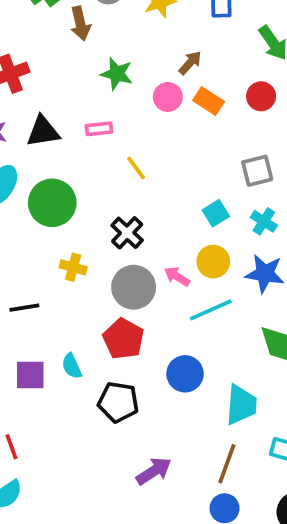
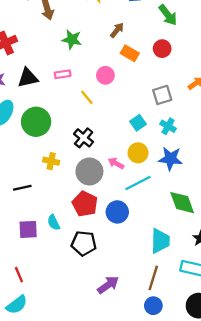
pink circle: (168, 97) -> (105, 75), moved
blue circle: (185, 374) -> (117, 212), moved

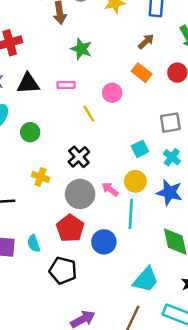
brown arrow: (117, 30) -> (146, 41), moved
green circle: (36, 122) -> (30, 132), size x0.6
cyan line: (138, 183) -> (131, 214), turned -68
cyan trapezoid: (160, 241) -> (146, 280), turned 32

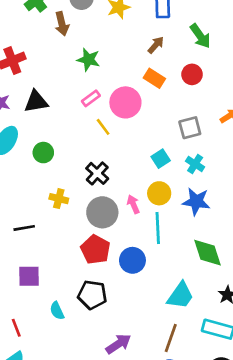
pink rectangle: (66, 85) -> (91, 98), moved, turned -30
pink circle: (112, 93) -> (125, 102), size x1.5
pink arrow: (110, 189) -> (133, 204), turned 36
cyan semicircle: (34, 243) -> (57, 311), moved

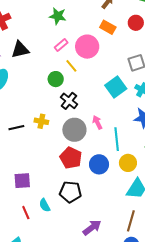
green circle: (43, 153) -> (56, 79), moved
cyan square: (161, 159) -> (116, 87), size x1.5
yellow circle: (159, 193) -> (128, 163), moved
black line: (24, 228) -> (16, 128), moved
red line: (16, 328) -> (26, 213), moved

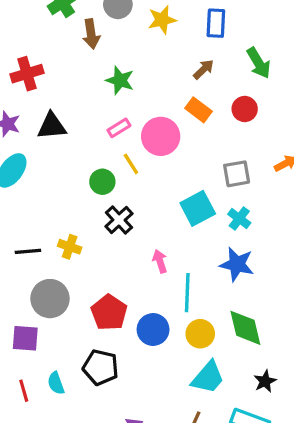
gray circle: (74, 130) -> (50, 299), moved

